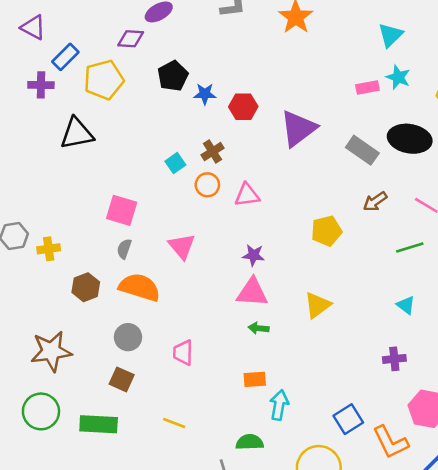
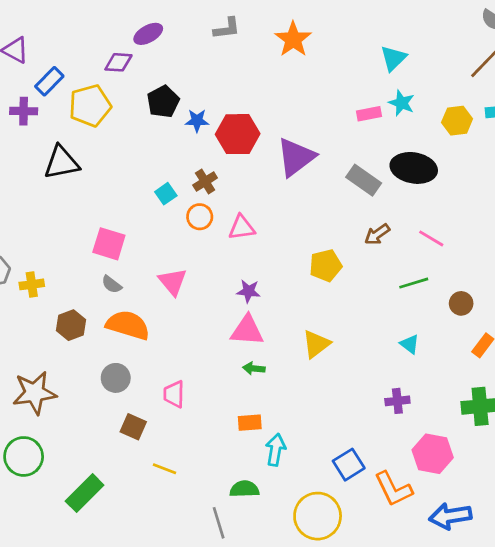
red hexagon: (243, 107) -> (238, 134), size x1.4
gray semicircle: (124, 249) -> (112, 284), turned -72
brown square: (122, 379) -> (133, 427), moved
green rectangle: (99, 424) -> (85, 493), moved, turned -48

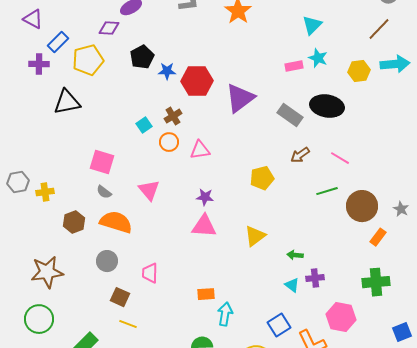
brown circle: (461, 303) -> (362, 206), size x1.8
cyan triangle: (410, 344) -> (292, 285), moved
green arrow: (254, 368) -> (295, 255), moved
yellow line: (164, 469) -> (128, 324), moved

